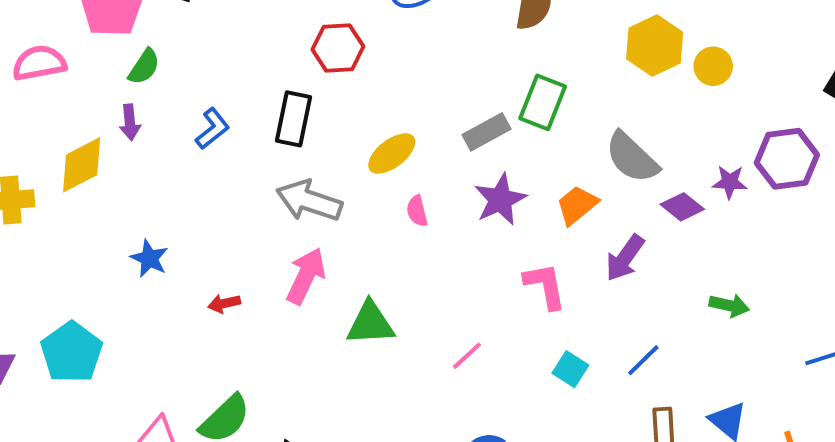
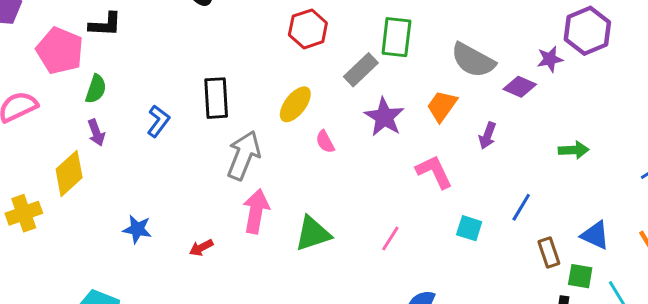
red hexagon: (338, 48) -> (308, 29), moved
gray arrow: (309, 201) -> (244, 155), turned 108
purple arrow: (625, 258) -> (487, 136), size x0.7

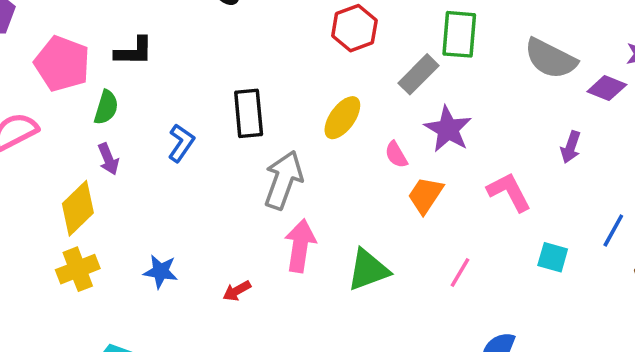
black L-shape: (105, 24) -> (134, 51), moved
orange trapezoid: (442, 106) -> (425, 195), moved
pink semicircle: (325, 142) -> (396, 155), moved
yellow cross: (24, 213) -> (78, 269), moved

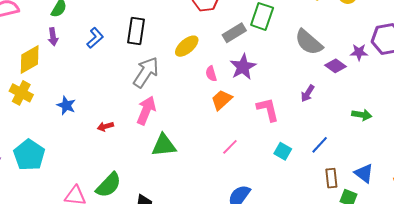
yellow cross: (78, 269) -> (21, 93), turned 35
green triangle: (368, 270) -> (164, 145), moved

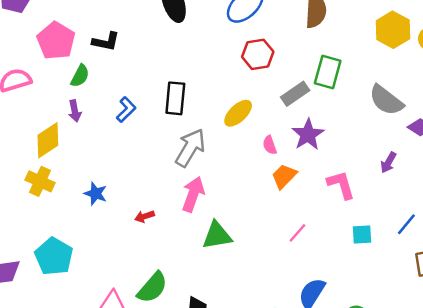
cyan square: (283, 151) -> (362, 234), turned -30

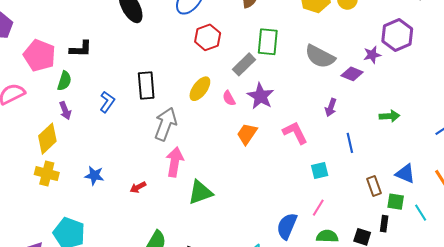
pink semicircle: (270, 145) -> (229, 98), moved
blue line: (406, 224) -> (350, 143), moved, turned -42
pink line: (297, 233) -> (318, 208), moved

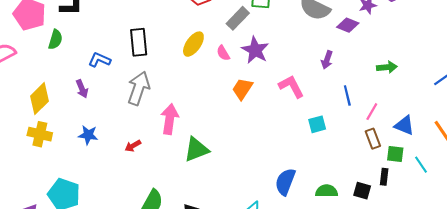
blue L-shape: (107, 102) -> (99, 60), turned -100
purple arrow: (65, 111) -> (82, 89), moved
gray arrow: (166, 124) -> (139, 88), moved
pink line: (318, 208) -> (372, 112), moved

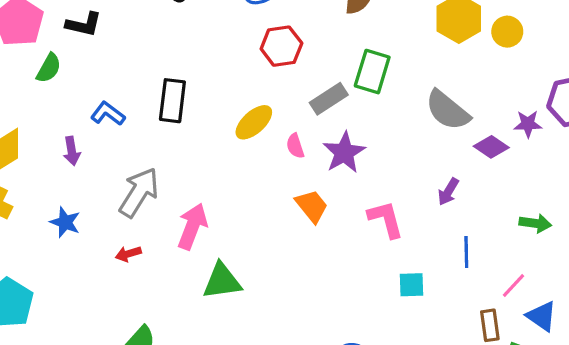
gray arrow: (139, 88) -> (139, 192), moved
orange trapezoid: (242, 89) -> (312, 206), turned 95
pink line: (372, 112) -> (513, 286), moved

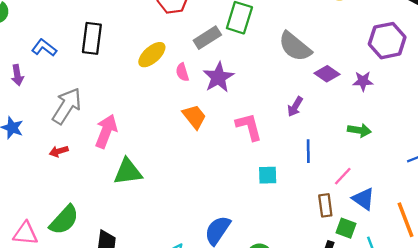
purple star: (528, 124) -> (363, 81), moved

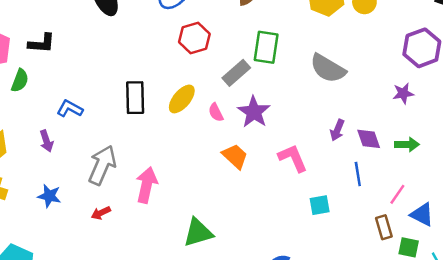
black rectangle: (92, 38) -> (135, 98), moved
purple diamond: (327, 74) -> (369, 139), moved, turned 45
green triangle: (128, 172) -> (198, 233), moved

